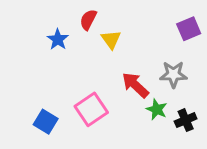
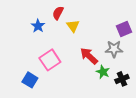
purple square: (189, 29) -> (124, 29), moved
pink square: (91, 109) -> (50, 60), moved

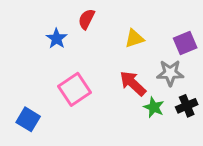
yellow triangle: (73, 26) -> (134, 39), moved, turned 48
black cross: (122, 79) -> (187, 106), moved
blue square: (30, 80) -> (28, 119), moved

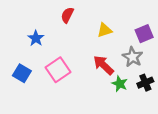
blue star: (57, 39) -> (36, 38), moved
gray star: (170, 73) -> (133, 57), turned 30
blue square: (28, 119) -> (22, 73), moved

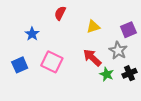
pink square: (58, 70) -> (52, 62), turned -30
blue square: (22, 73) -> (20, 65), turned 35

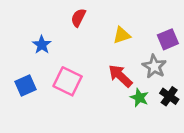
black cross: (130, 73) -> (169, 96), turned -32

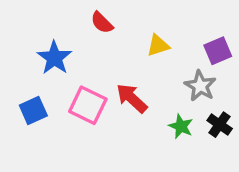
red semicircle: (78, 18) -> (102, 23), turned -72
blue star: (42, 45) -> (54, 58), size x1.4
red arrow: (120, 76) -> (132, 98), moved

